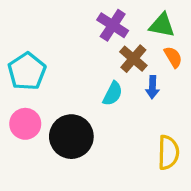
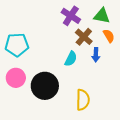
cyan pentagon: (27, 71) -> (17, 45), turned 30
yellow semicircle: (168, 152) -> (83, 100), moved

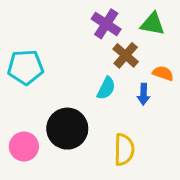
orange semicircle: (109, 36) -> (163, 73), moved, turned -40
blue arrow: (96, 55) -> (144, 94), moved
pink circle: (16, 78) -> (24, 147), moved

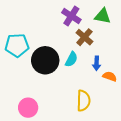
orange semicircle: (163, 73) -> (110, 76), moved
black circle: (67, 129) -> (45, 60), moved
pink circle: (24, 147) -> (28, 108), moved

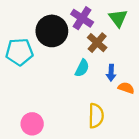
green triangle: (103, 16) -> (118, 18), turned 42
black circle: (45, 60) -> (52, 31), moved

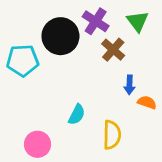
cyan semicircle: (82, 68) -> (77, 115), moved

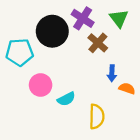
cyan semicircle: (77, 115) -> (66, 99), turned 36
pink circle: (37, 144) -> (41, 85), moved

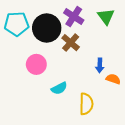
brown cross: (98, 43) -> (71, 43), moved
cyan pentagon: (20, 52) -> (17, 24), moved
pink circle: (41, 85) -> (36, 64), moved

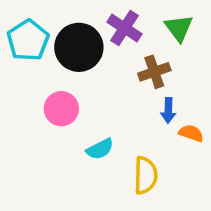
cyan pentagon: (17, 24) -> (28, 40), turned -30
brown cross: (71, 43) -> (154, 72), moved, turned 30

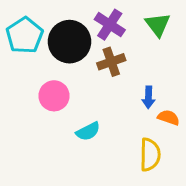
brown cross: (154, 72) -> (111, 62), moved
yellow semicircle: (146, 175) -> (150, 155), moved

